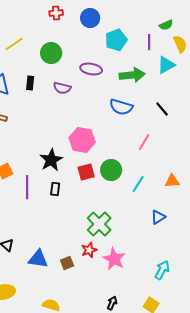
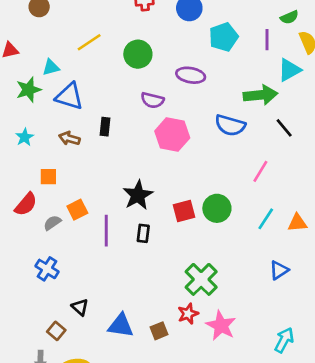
green arrow: (132, 75) -> (260, 95), moved
black rectangle: (30, 83) -> (105, 127), moved
pink hexagon: (82, 140) -> (172, 135), moved
cyan line: (138, 184) -> (266, 219), moved

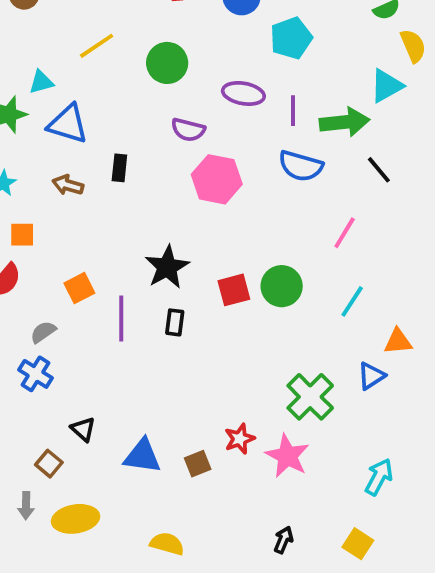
purple line: (267, 40) -> (293, 111), moved
orange square: (48, 177) -> (22, 235), moved
gray semicircle: (52, 223) -> (43, 332), moved
orange triangle: (297, 223) -> (398, 341), moved
green cross: (201, 279) -> (310, 397), moved

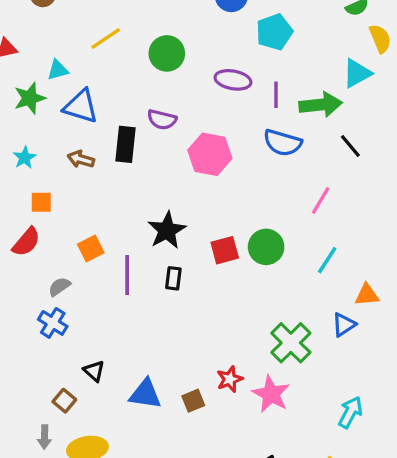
purple semicircle: (188, 130) -> (162, 120), moved
black rectangle: (119, 168) -> (125, 144), size x1.5

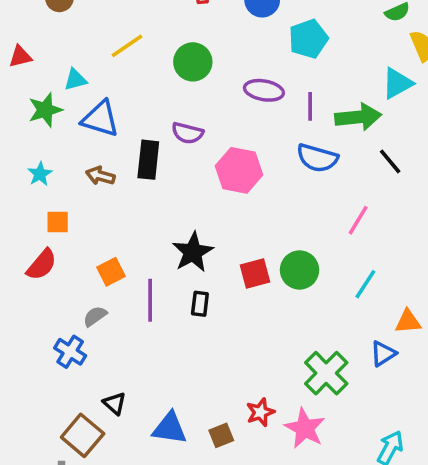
gray semicircle: (59, 287) -> (95, 316), moved
brown square: (64, 401) -> (83, 435), size x1.6

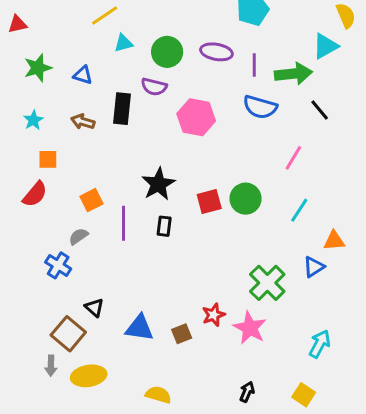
green circle: (193, 62) -> (167, 52), moved
cyan triangle: (75, 80) -> (123, 43), moved
blue triangle: (100, 119) -> (83, 75), size x0.6

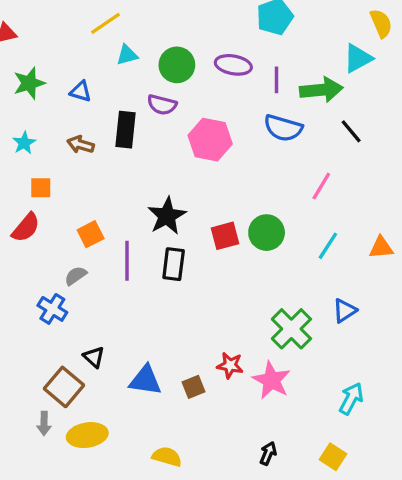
black rectangle: (164, 226) -> (174, 264), size x1.4
orange triangle: (334, 241) -> (381, 247), moved
red star: (214, 315) -> (230, 365), turned 30

